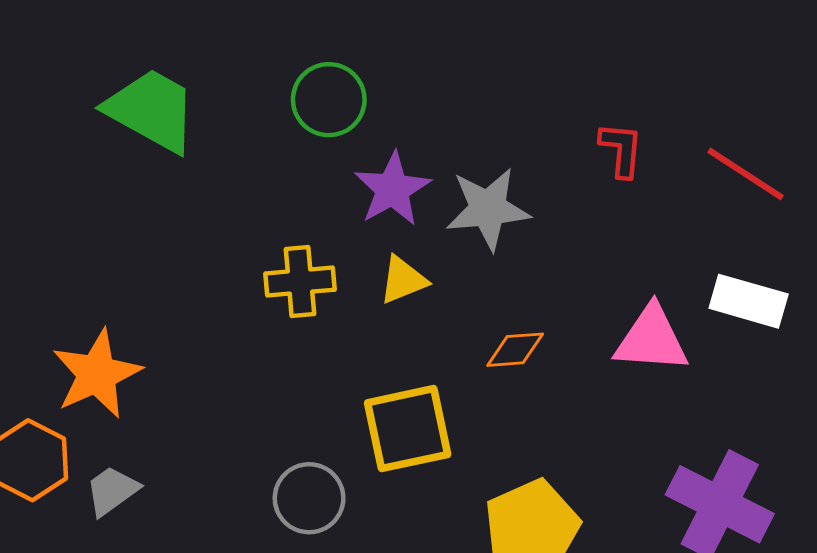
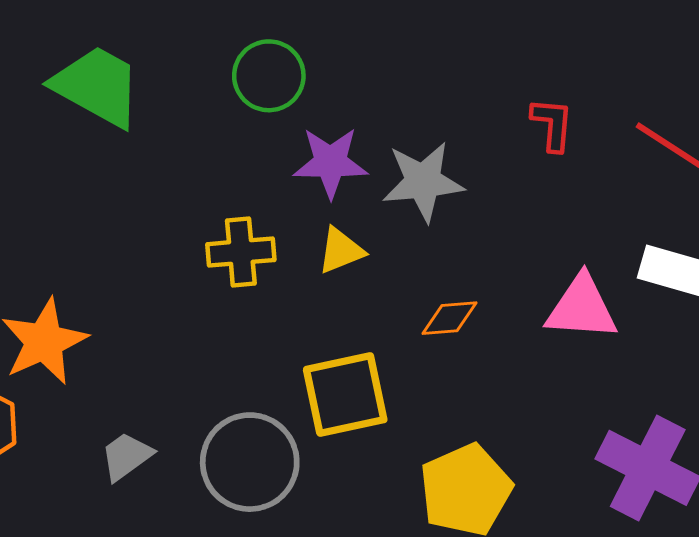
purple star: (392, 189) -> (331, 162), turned 30
gray trapezoid: (112, 491) -> (126, 456), moved
gray circle: (309, 498) -> (250, 462), size x1.4

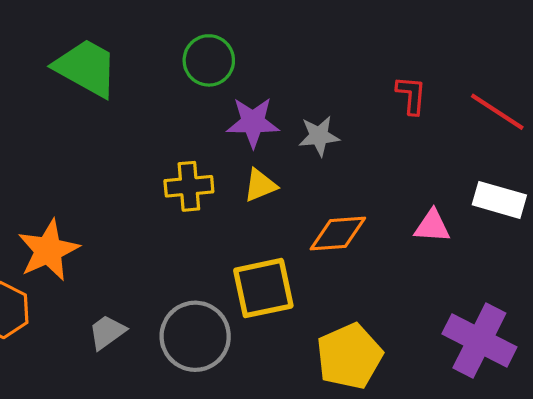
gray star: (423, 182) -> (319, 136), size x0.7
pink triangle: (582, 308) -> (432, 226), size x0.7
orange diamond: (449, 318) -> (338, 233), size x1.4

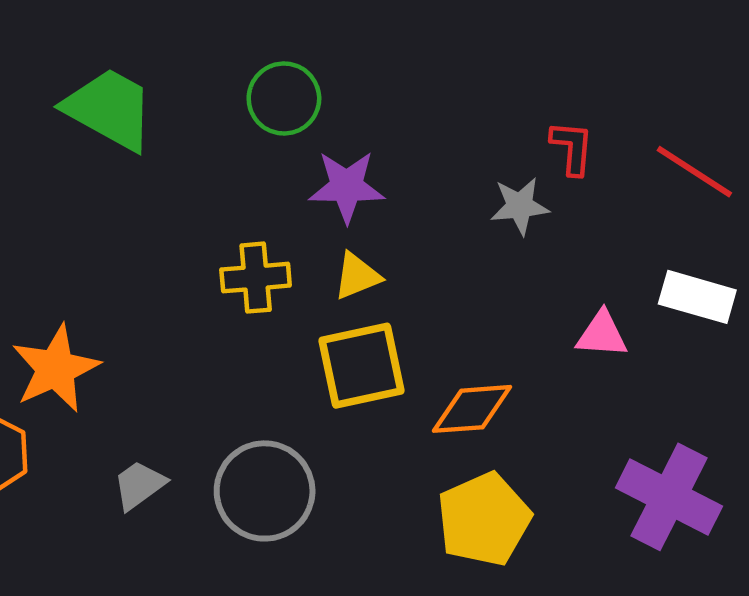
gray star: (319, 136) -> (520, 206), moved
orange diamond: (338, 233) -> (472, 409), moved
yellow square: (263, 288) -> (362, 366), moved

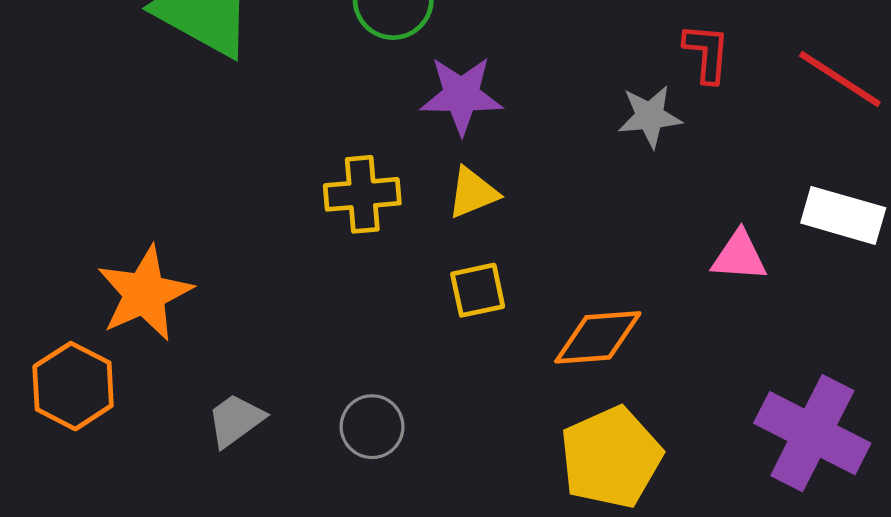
yellow square: (362, 366) -> (478, 290), size x0.6
gray circle: (265, 491) -> (372, 427), size x0.6

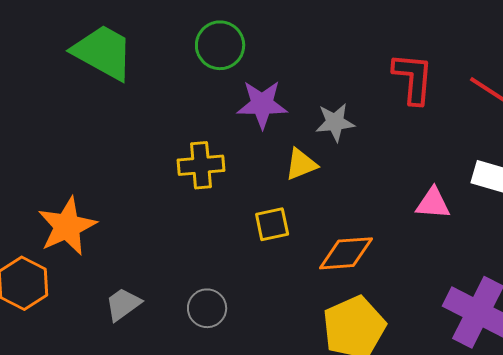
red L-shape: (707, 53) -> (413, 78), size x1.4
gray star: (650, 116) -> (335, 122), moved
yellow triangle: (473, 193) -> (301, 164), moved

